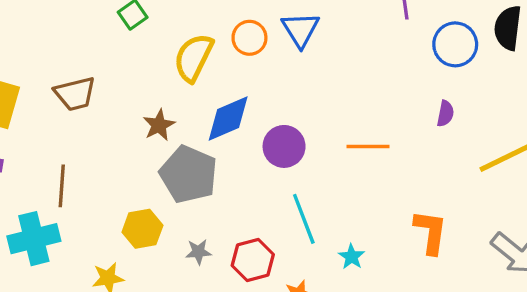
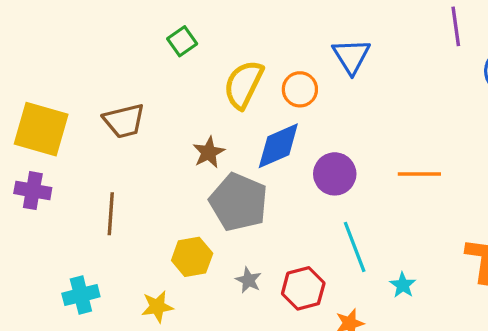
orange circle: (249, 38) -> (300, 89), moved
cyan cross: (34, 239) -> (81, 295), moved, size x0.7
gray star: (198, 252) -> (248, 280), turned 30

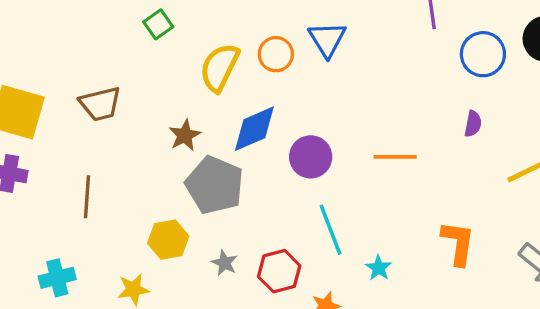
orange circle: (300, 89) -> (276, 54), moved

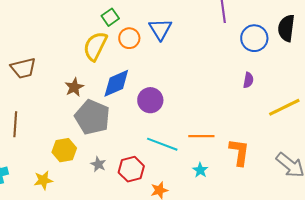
green square: (158, 24) -> (110, 17), moved
orange line: (395, 157) -> (201, 136), moved
cyan line: (331, 230) -> (162, 144), turned -48
cyan star: (379, 268) -> (200, 170), moved

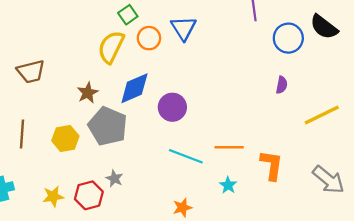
black semicircle: (286, 28) -> (324, 27), turned -60
yellow hexagon: (64, 150) -> (65, 138), moved
red hexagon: (131, 169) -> (89, 195), moved

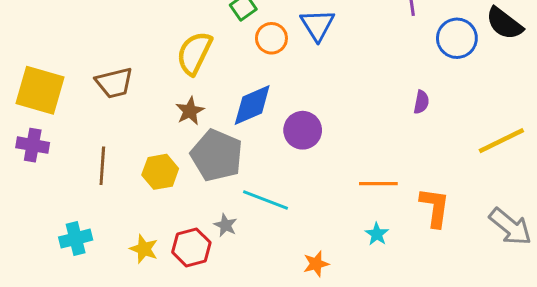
yellow semicircle: (111, 47) -> (194, 53), moved
purple semicircle: (282, 85) -> (421, 102), moved
cyan line: (186, 156) -> (266, 200), moved
yellow star: (53, 196) -> (144, 249), turned 30

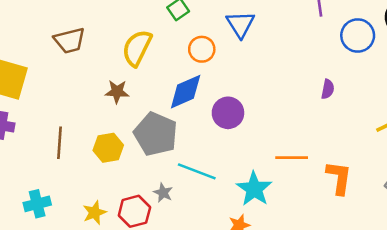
orange circle: (271, 38) -> (202, 49), moved
brown trapezoid: (114, 83) -> (70, 40), moved
brown star: (190, 111) -> (117, 92), moved, turned 30
cyan star: (377, 234) -> (254, 189), moved, size x1.8
yellow star: (144, 249) -> (95, 213), turned 30

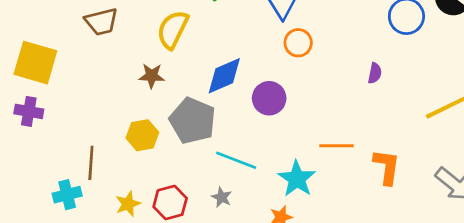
orange circle: (202, 49) -> (298, 43), moved
brown line: (60, 143) -> (91, 163), moved
gray star: (163, 193) -> (222, 197), moved

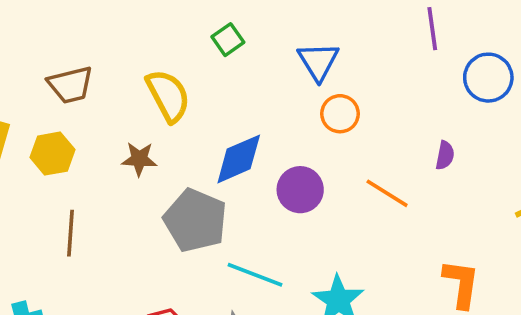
yellow semicircle: (173, 30) -> (168, 96), turned 126
yellow hexagon: (142, 135) -> (52, 154), moved
orange line: (336, 146) -> (387, 193), moved, turned 32
brown line: (91, 163) -> (70, 233), moved

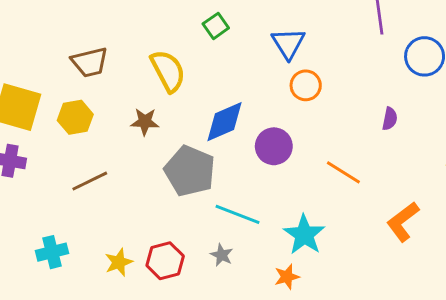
orange line: (387, 193) -> (343, 172), moved
brown line: (70, 233) -> (90, 181), turned 60
orange L-shape: (461, 284) -> (403, 222), turned -135

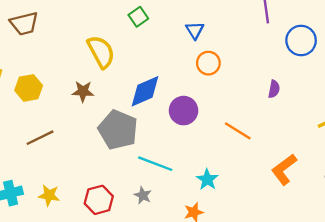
blue triangle: (288, 43) -> (195, 30), size x0.7
brown trapezoid: (90, 62) -> (24, 24), moved
cyan star: (304, 235) -> (207, 180), size x0.7
yellow star: (119, 262) -> (49, 195), moved, turned 30

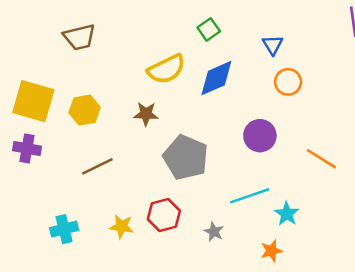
yellow semicircle: (101, 52) -> (166, 69), turned 92
blue diamond: (145, 91) -> (216, 78), moved
cyan line: (155, 164) -> (250, 196), moved, turned -40
yellow star: (49, 195) -> (122, 227), moved
red hexagon: (99, 200) -> (164, 215), moved

